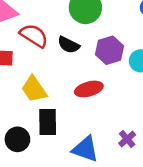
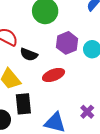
black semicircle: (69, 45) -> (29, 55), moved

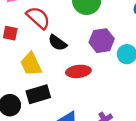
black rectangle: (23, 104) -> (38, 94), turned 65

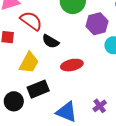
purple hexagon: (102, 41) -> (97, 24), moved
yellow trapezoid: (31, 64) -> (29, 63), turned -120

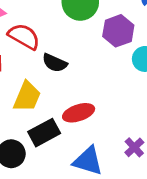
red ellipse: (72, 65) -> (79, 113), moved

